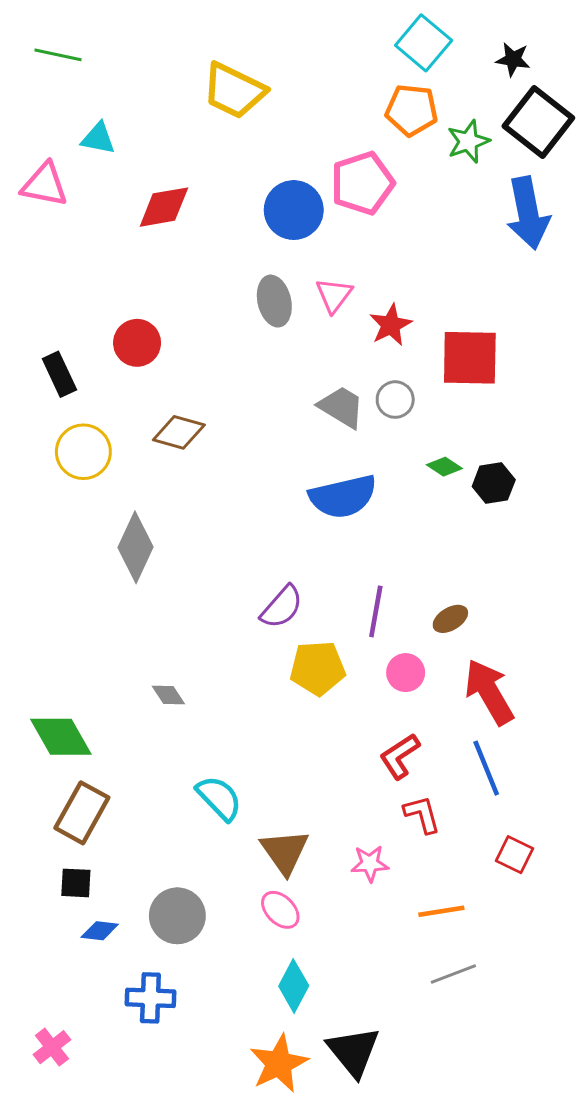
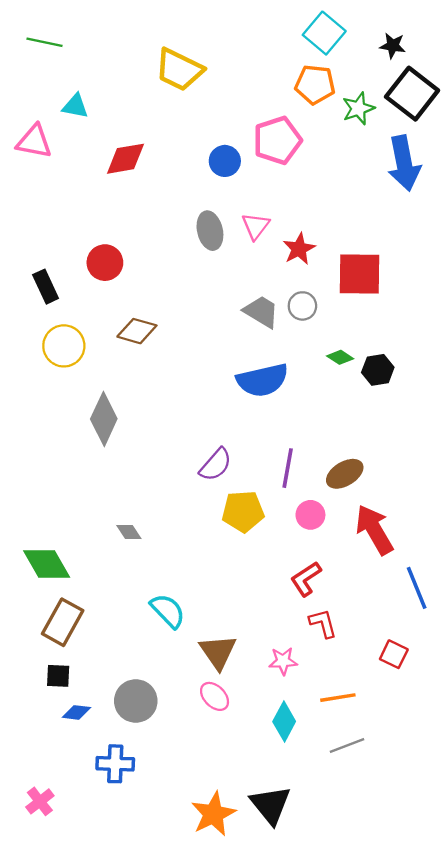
blue circle: (294, 210) -> (225, 161), size x0.7
brown ellipse: (450, 619) -> (345, 474), size x1.4
blue line: (486, 768) -> (417, 588), moved
cyan diamond: (294, 986) -> (284, 722), moved

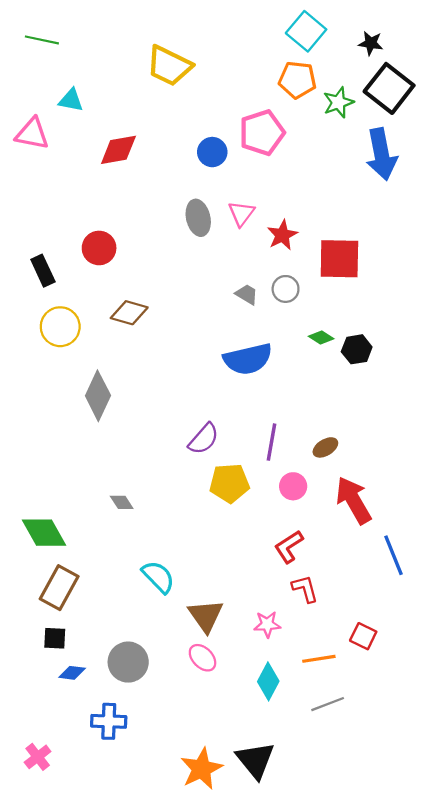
gray trapezoid: (261, 312) -> (247, 294), size x0.7
brown ellipse: (345, 474) -> (325, 447), size x0.7
red square: (394, 654) -> (363, 636), moved

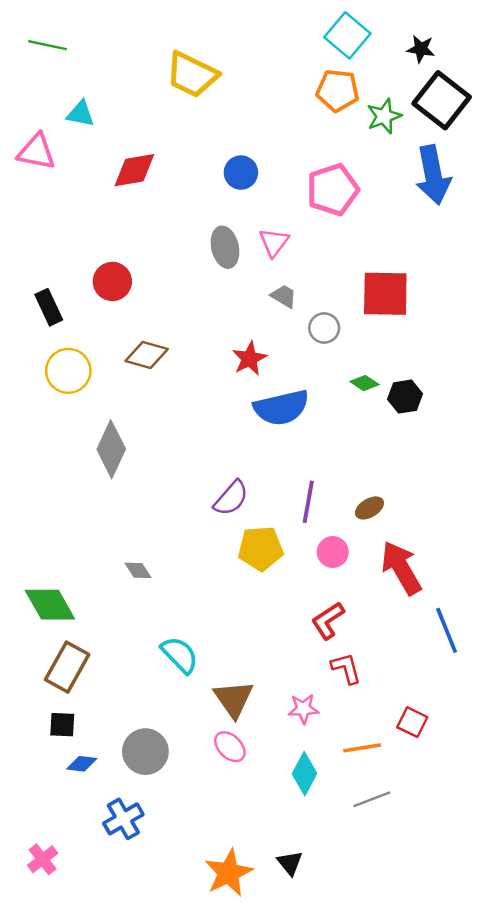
pink pentagon: (262, 133) -> (333, 190), moved
red star: (282, 235) -> (249, 359), moved
gray trapezoid: (247, 294) -> (284, 296), moved
blue cross: (109, 721) -> (123, 819), turned -32
black triangle: (255, 760) -> (290, 863), size x0.6

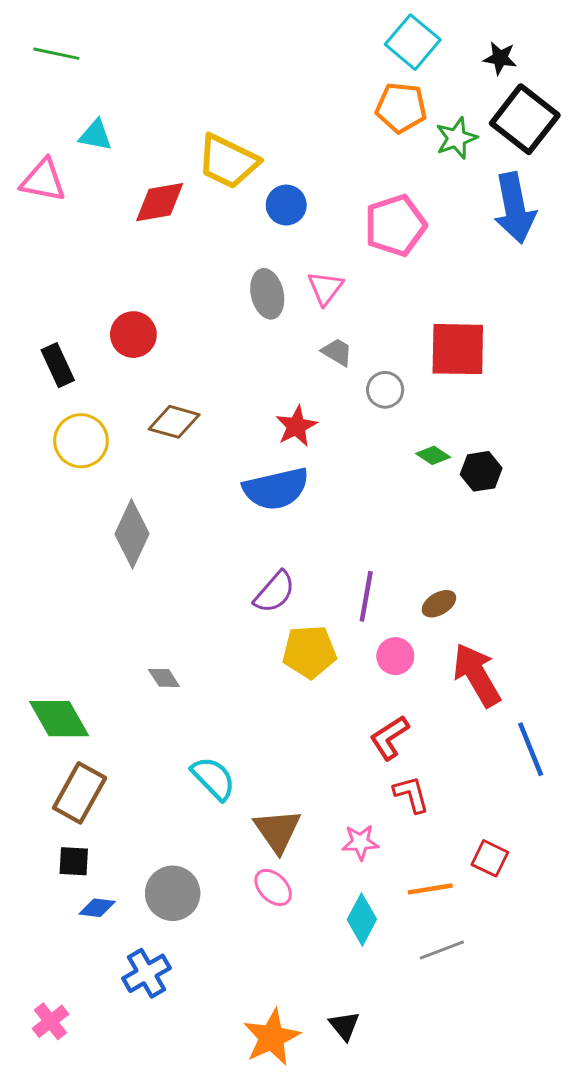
yellow trapezoid: (192, 75) -> (228, 161), moved
blue semicircle: (281, 408) -> (276, 489), moved

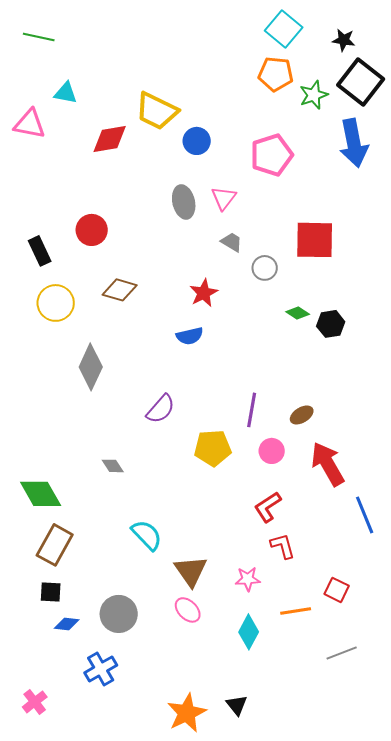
blue semicircle: (276, 489) -> (190, 336), size x0.6
purple semicircle: (275, 592) -> (161, 409), moved
gray line: (442, 950) -> (342, 653), moved

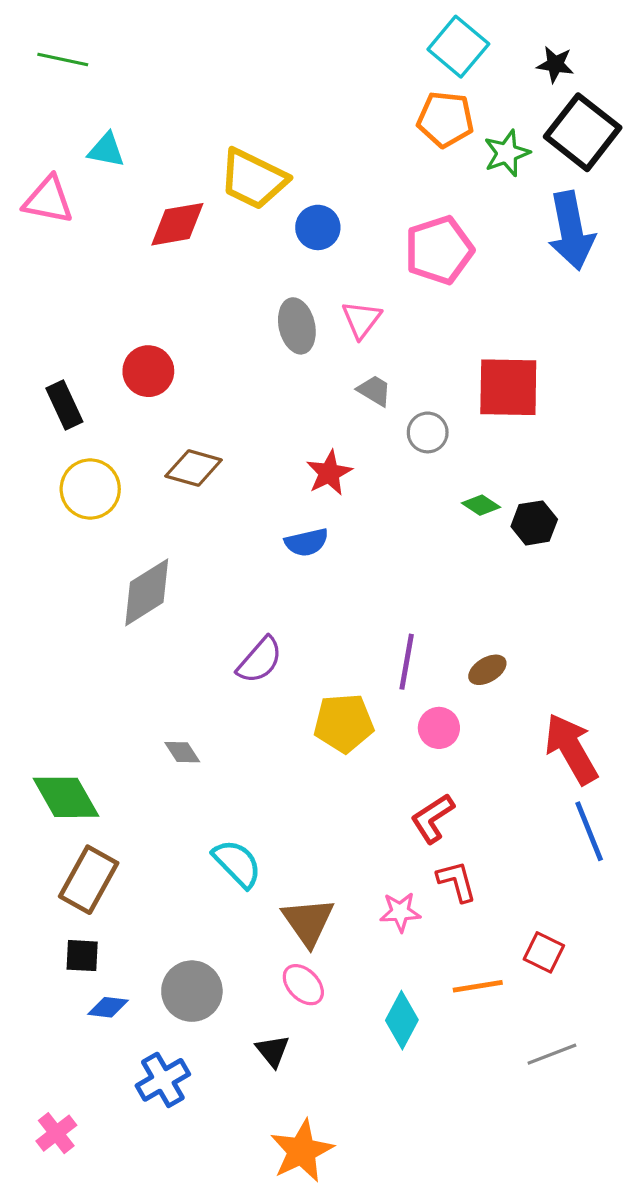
gray diamond: (91, 367) -> (147, 592), turned 33
red arrow: (328, 464) -> (571, 749), moved
pink star: (248, 579) -> (400, 912), moved
black triangle: (237, 705) -> (273, 1051), moved

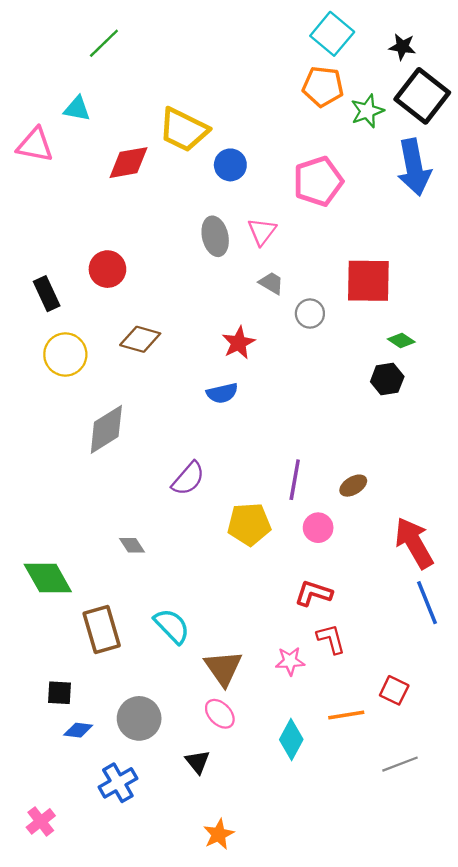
green line: (63, 60) -> (104, 43), moved, turned -56
green diamond: (481, 505) -> (401, 340), moved
red L-shape: (432, 818) -> (313, 593), turned 51
brown rectangle: (89, 880) -> (102, 630), moved, turned -45
orange star: (302, 1151) -> (219, 834), size x0.7

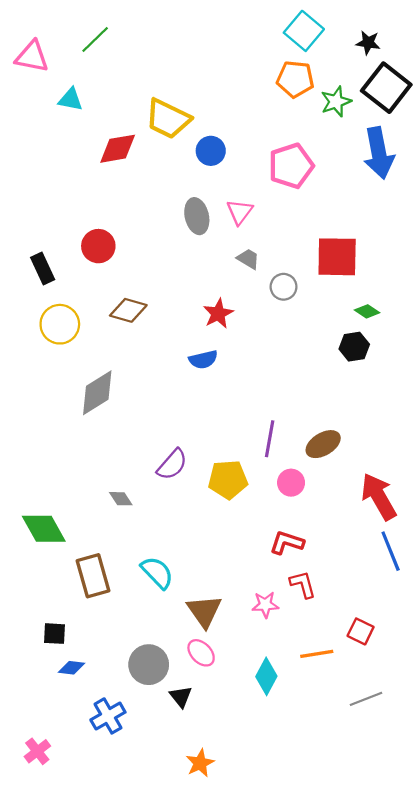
pink triangle: (35, 145) -> (32, 57), moved
purple semicircle: (188, 479) -> (172, 464), moved
brown ellipse: (353, 486) -> (323, 444), size x1.4
gray circle: (139, 718) -> (149, 665), moved

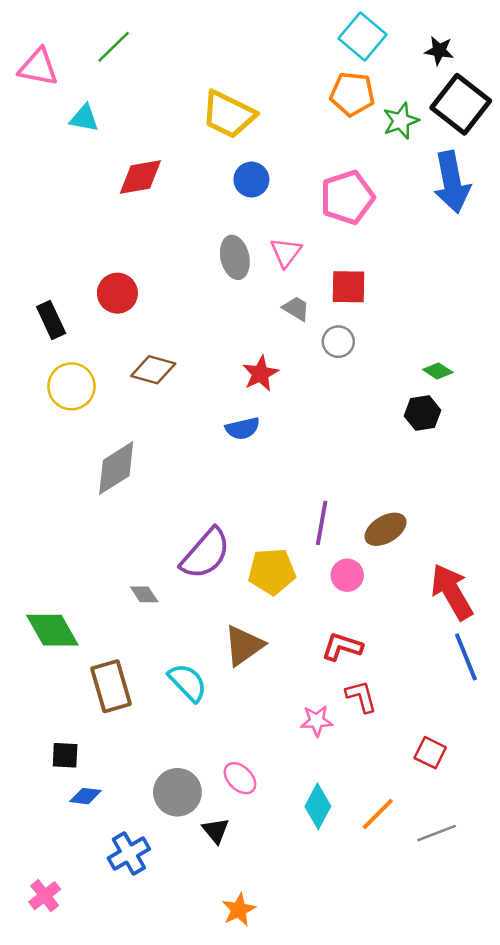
yellow trapezoid: (168, 119) -> (228, 114), moved
red square: (337, 257) -> (348, 287), moved, size x0.7
purple semicircle: (172, 464) -> (206, 554), size x1.4
brown triangle: (204, 611) -> (244, 645), moved, turned 30
orange line: (317, 654) -> (378, 814), moved, turned -36

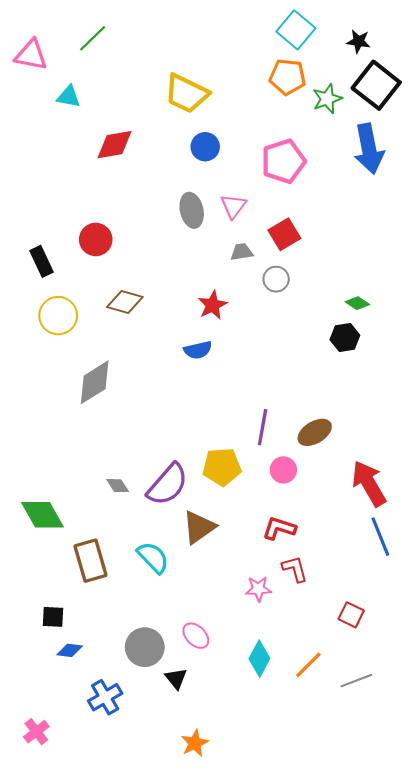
red square: (348, 287) -> (284, 234), turned -32
gray trapezoid: (296, 308) -> (242, 252), turned -40
purple semicircle: (206, 554) -> (168, 485), moved

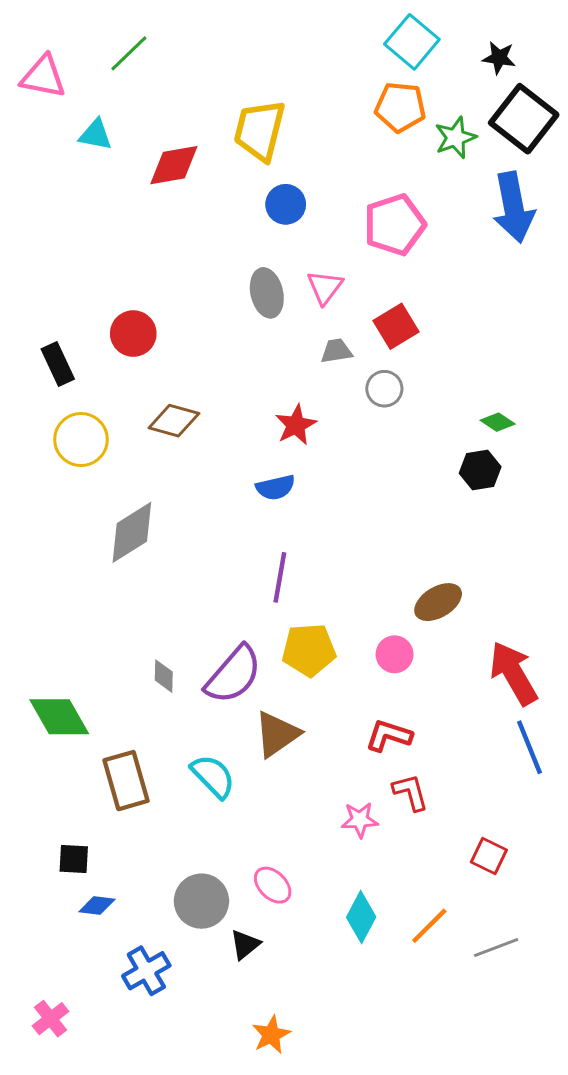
yellow trapezoid: (186, 94) -> (260, 130), turned 78
red diamond: (114, 145) -> (174, 165), moved
purple line: (263, 427) -> (280, 577), moved
gray diamond: (118, 486) -> (164, 676), turned 35
black triangle: (176, 678) -> (245, 945), turned 30

